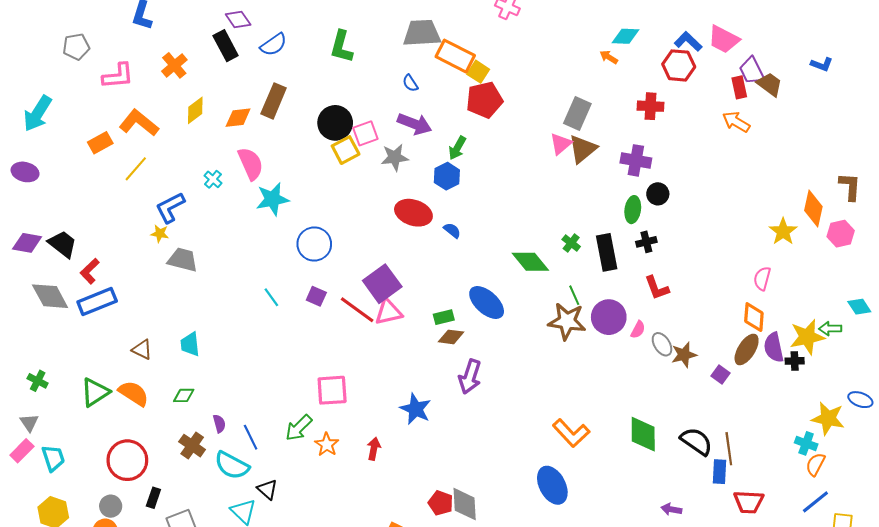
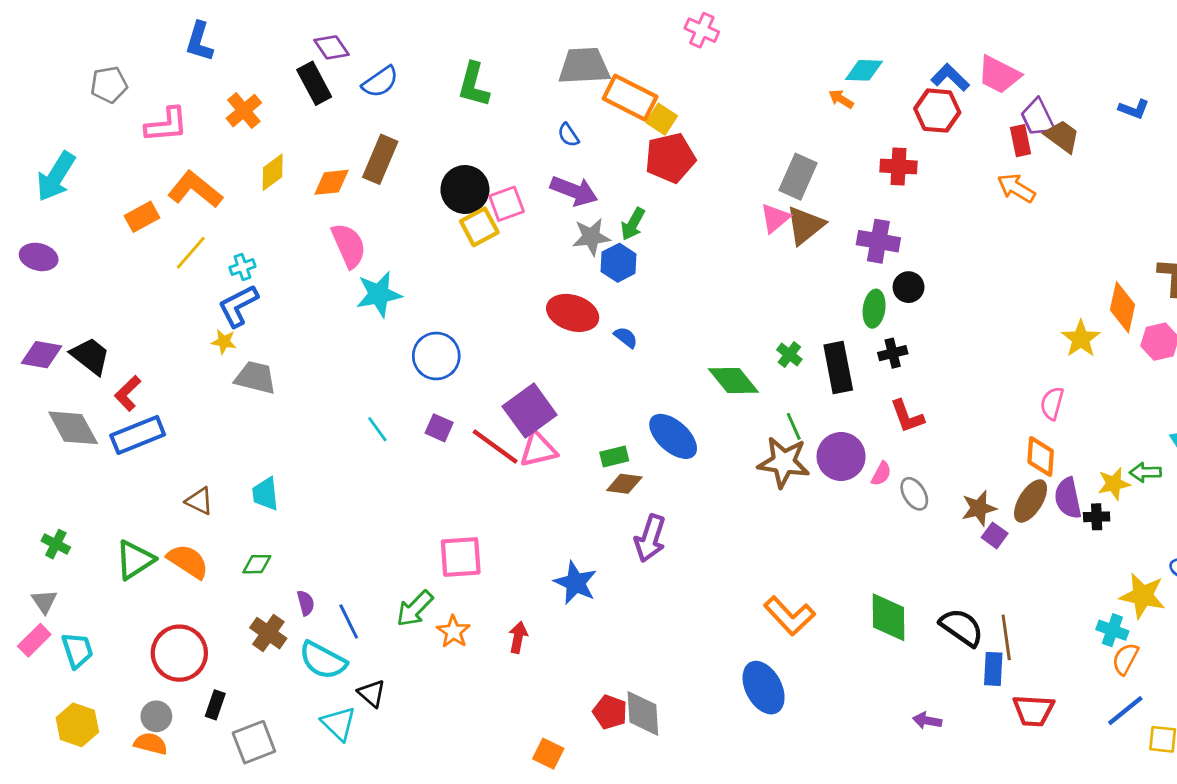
gray star: (395, 157) -> (591, 237), moved
cyan cross: (213, 179) -> (242, 267), moved, turned 30
yellow star: (807, 337) -> (1114, 484), size x0.7
brown star: (684, 355) -> (979, 508), moved

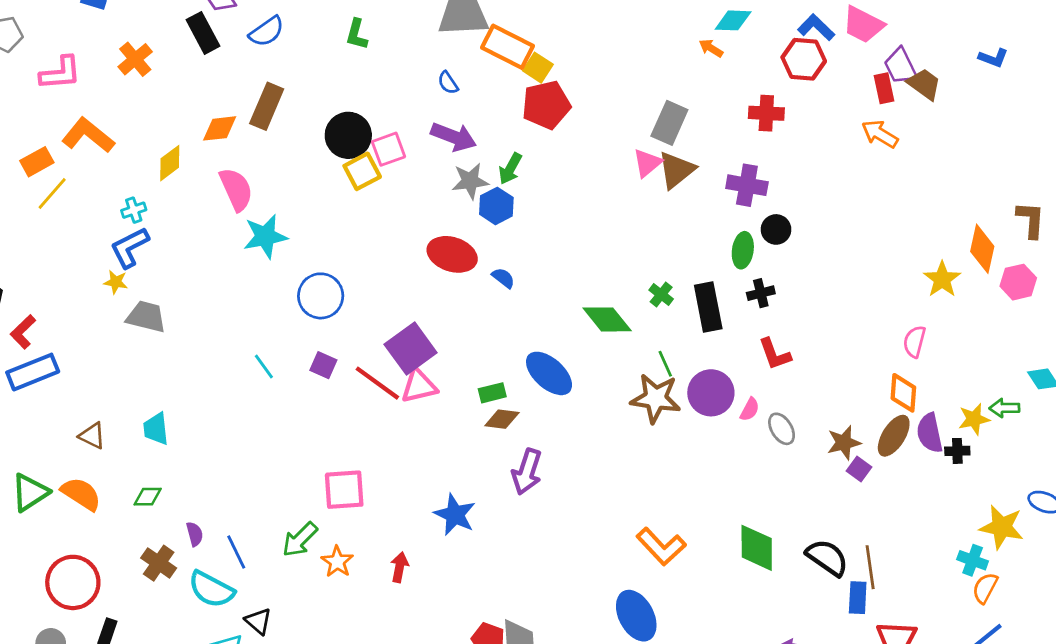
green L-shape: (474, 85) -> (357, 34), size x0.7
yellow diamond: (273, 172) -> (170, 163), moved
yellow line: (191, 253) -> (52, 193), moved

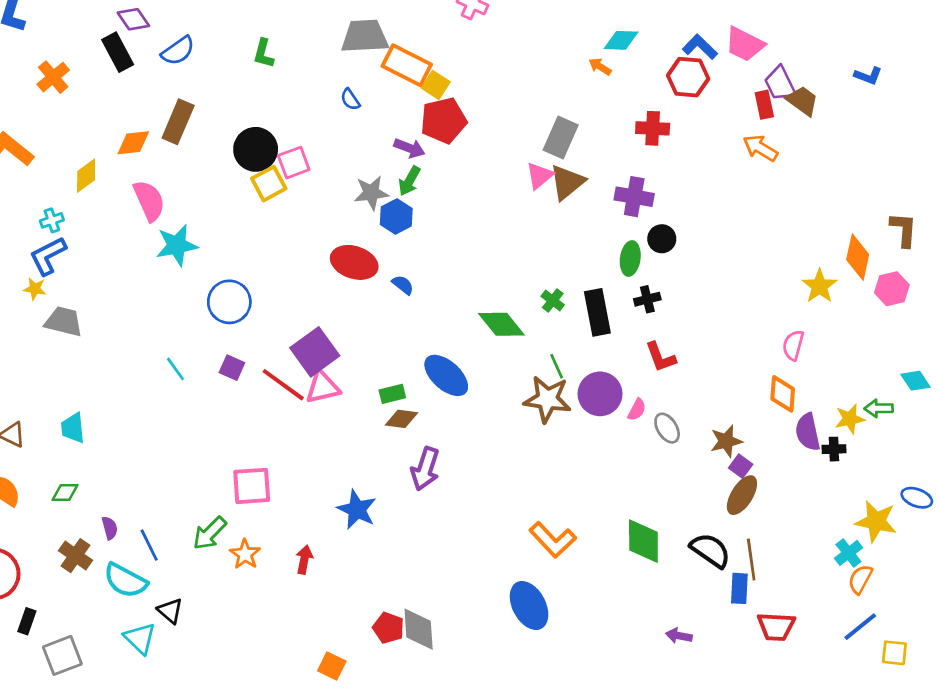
purple arrow: (454, 137) -> (409, 148), moved, size x0.7
brown ellipse: (894, 436) -> (742, 495), moved
cyan cross: (973, 560) -> (848, 553), turned 32

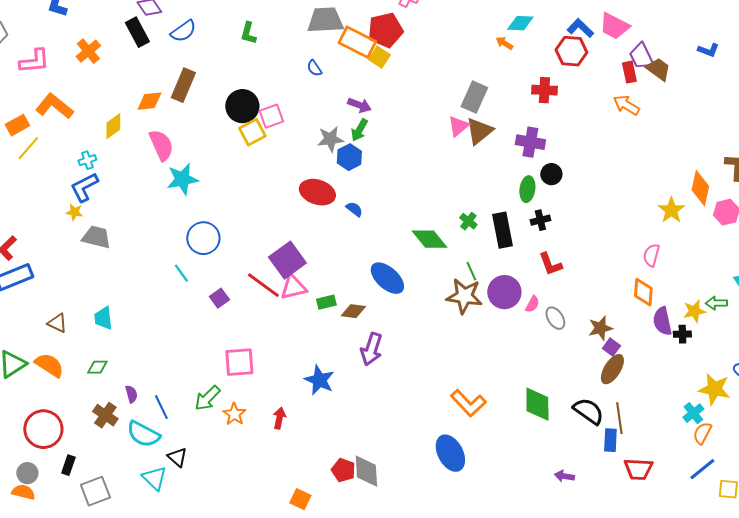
red pentagon: (444, 120) -> (385, 30), moved
blue circle: (229, 302) -> (203, 238), moved
purple square: (232, 368) -> (219, 298), moved, turned 30
green rectangle: (392, 394) -> (326, 302), moved

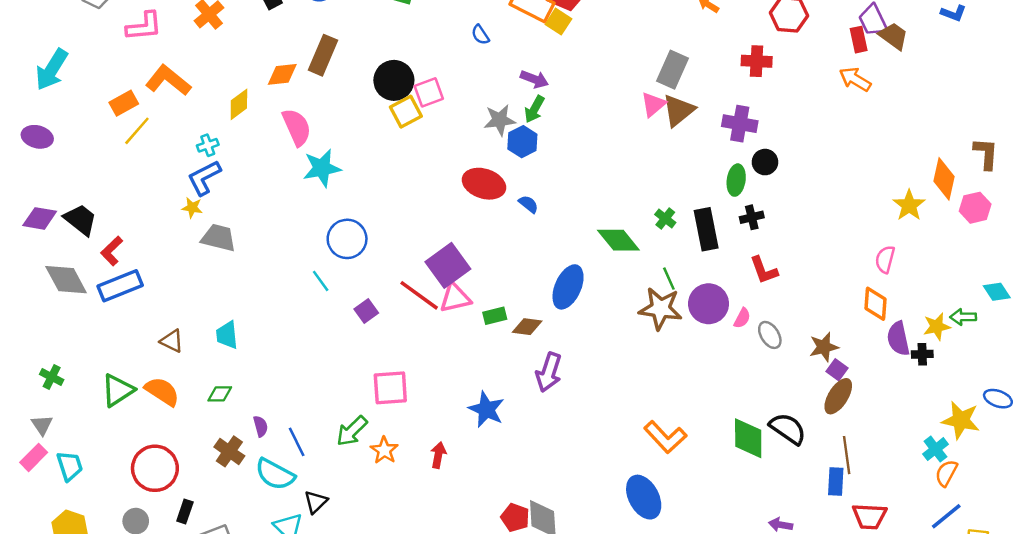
blue ellipse: (387, 278) -> (568, 287), turned 72
black semicircle: (588, 411) -> (788, 429), moved
black triangle: (177, 457) -> (316, 502), turned 35

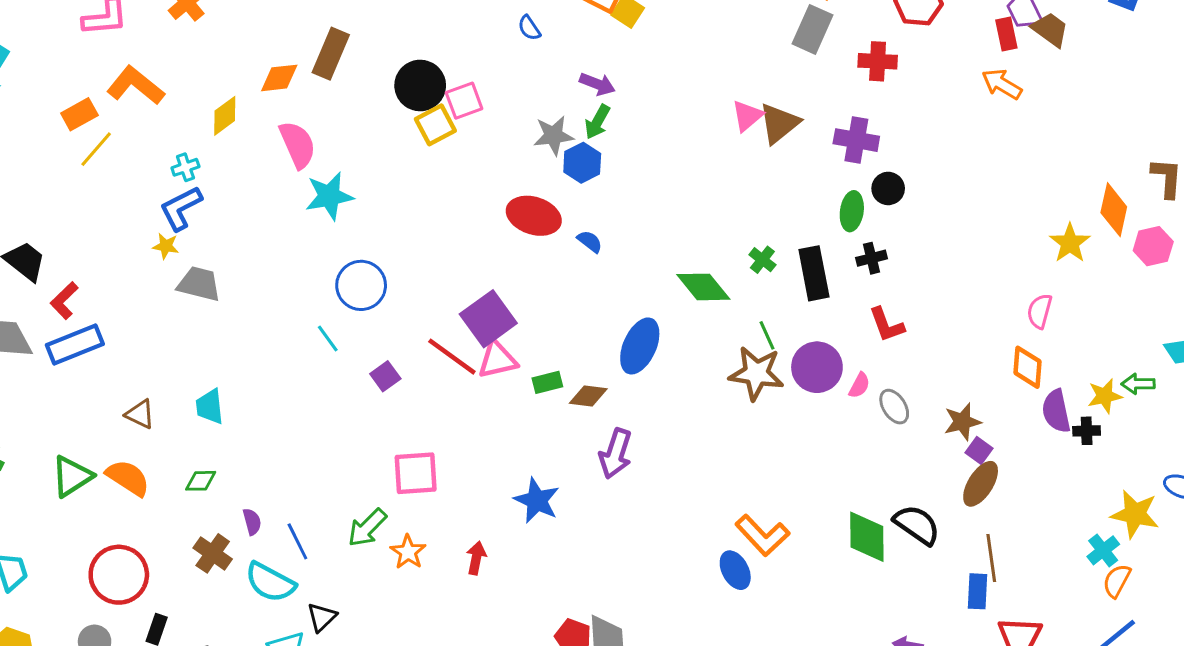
gray rectangle: (673, 70) -> (812, 29), moved
blue ellipse: (644, 497) -> (735, 570), moved, size x0.7

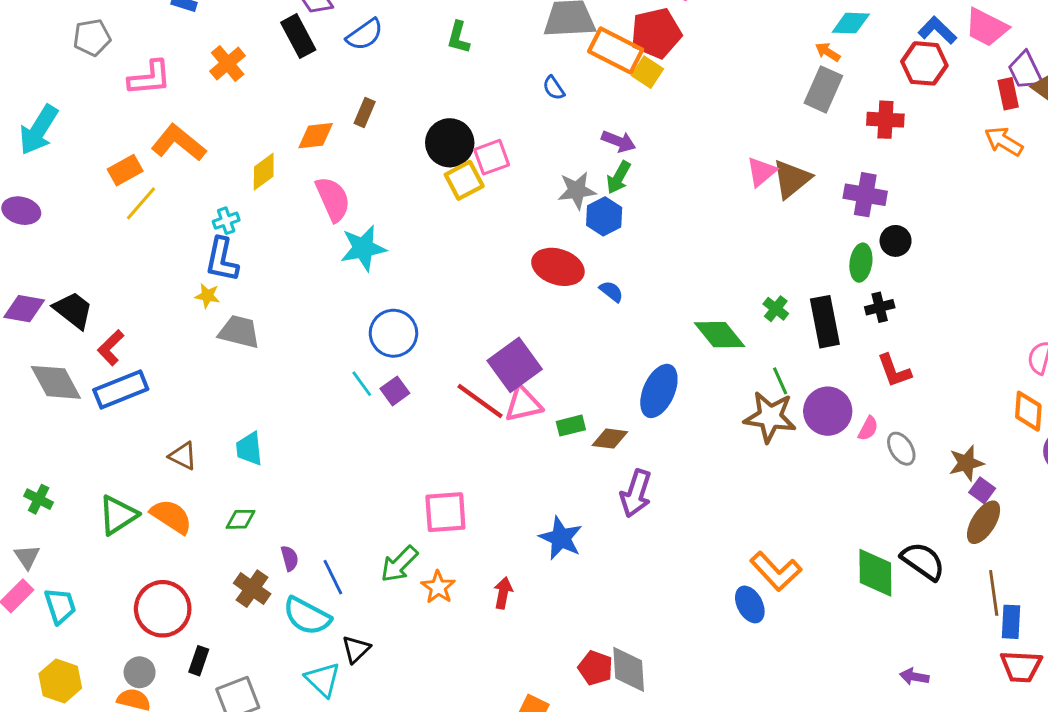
brown rectangle: (331, 54) -> (365, 113), size x0.6
blue L-shape: (181, 208) -> (222, 260), turned -51
purple square: (385, 376) -> (395, 391), moved
blue rectangle: (978, 591) -> (1011, 622), moved

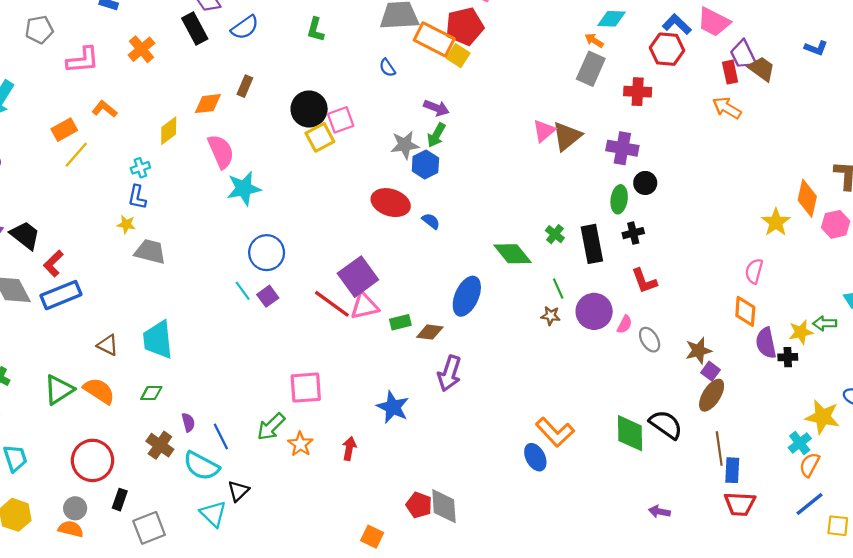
orange L-shape: (179, 143) -> (104, 109), size x0.6
blue L-shape: (222, 260) -> (137, 197), size x0.7
brown star: (770, 417) -> (551, 316), size x0.5
cyan trapezoid: (249, 449) -> (158, 340), size x1.5

